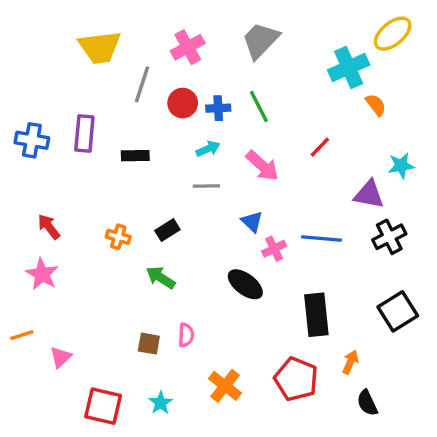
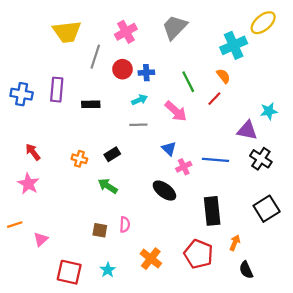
orange semicircle: (376, 105) -> (223, 76), moved
green line: (259, 106) -> (188, 82), moved
black cross: (389, 237) -> (261, 159), turned -30

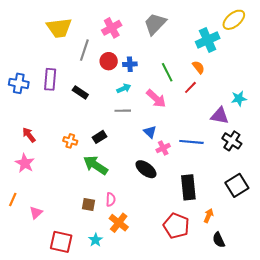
black rectangle: (91, 104) -> (80, 92), turned 35
green arrow: (108, 186) -> (95, 165), size x1.4
orange line: (15, 225) -> (13, 199), turned -48
orange cross: (151, 259) -> (119, 223), moved

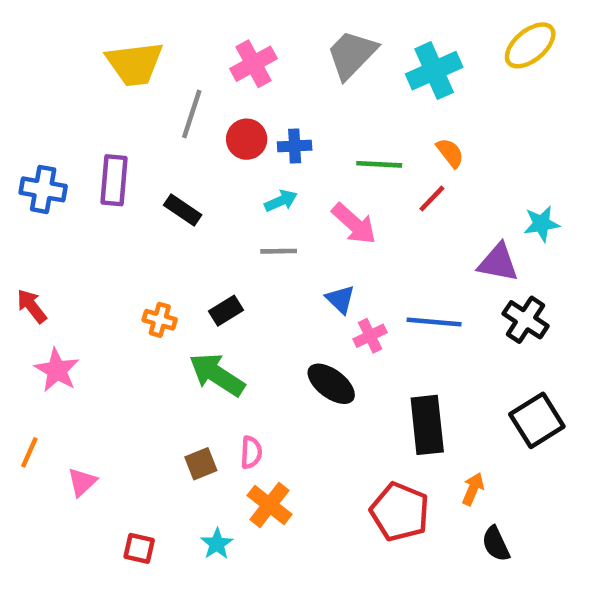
cyan cross: (208, 40) -> (434, 71), moved
green line: (167, 72) -> (379, 164), turned -60
red arrow: (29, 135) -> (32, 306), moved
brown square: (88, 205) -> (201, 464), turned -32
red square: (61, 242) -> (139, 548), size x0.6

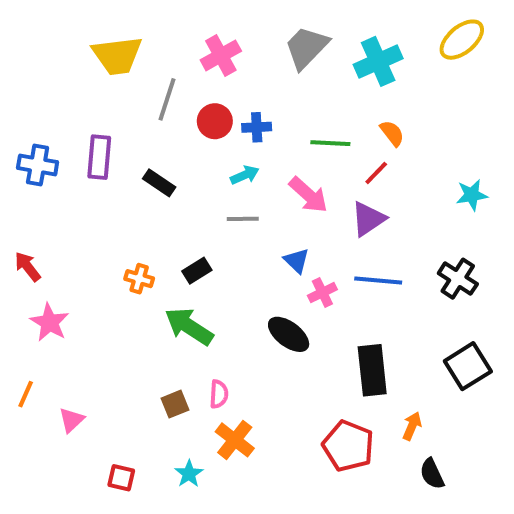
purple triangle: (498, 263) -> (368, 219), moved, turned -45

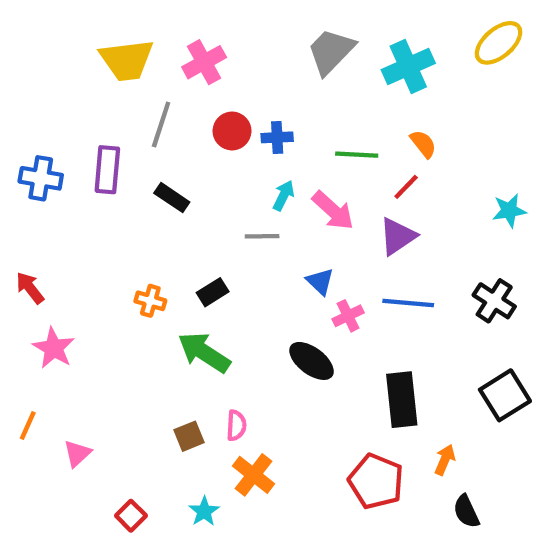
pink cross: (221, 55) -> (204, 62), moved
gray line: (167, 99) -> (161, 125), moved
cyan arrow: (245, 175) -> (284, 195), moved, turned -40
red square: (121, 478) -> (131, 516), turned 32

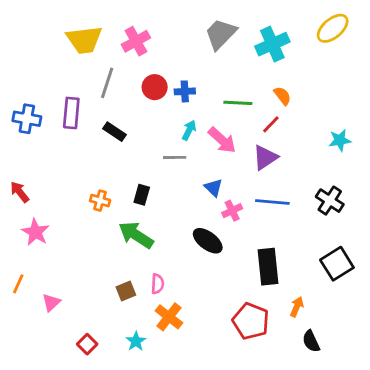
black rectangle: (213, 292) -> (142, 195), turned -42

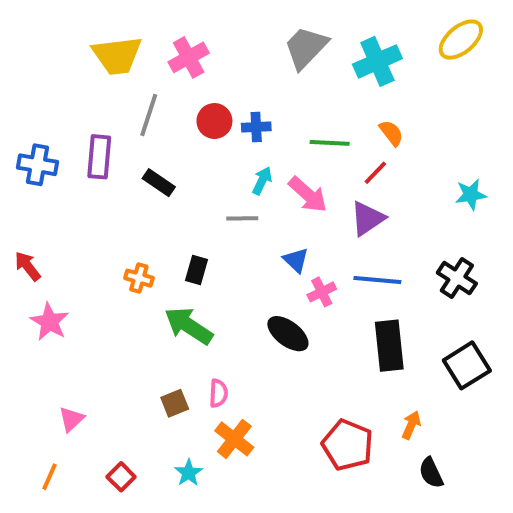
black rectangle: (268, 267) -> (389, 346), moved
orange line: (18, 284) -> (49, 477), moved

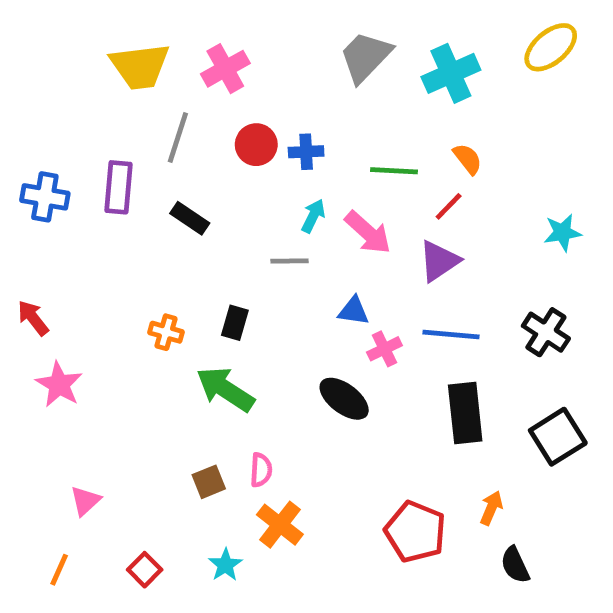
blue triangle: (296, 260) -> (354, 311), turned -36

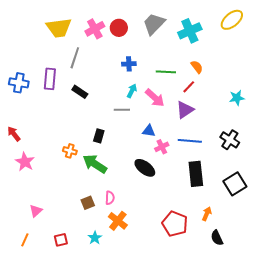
red circle: (256, 145) -> (119, 28), moved
orange cross: (166, 332) -> (70, 151), moved
red square: (145, 570) -> (61, 240), turned 32

